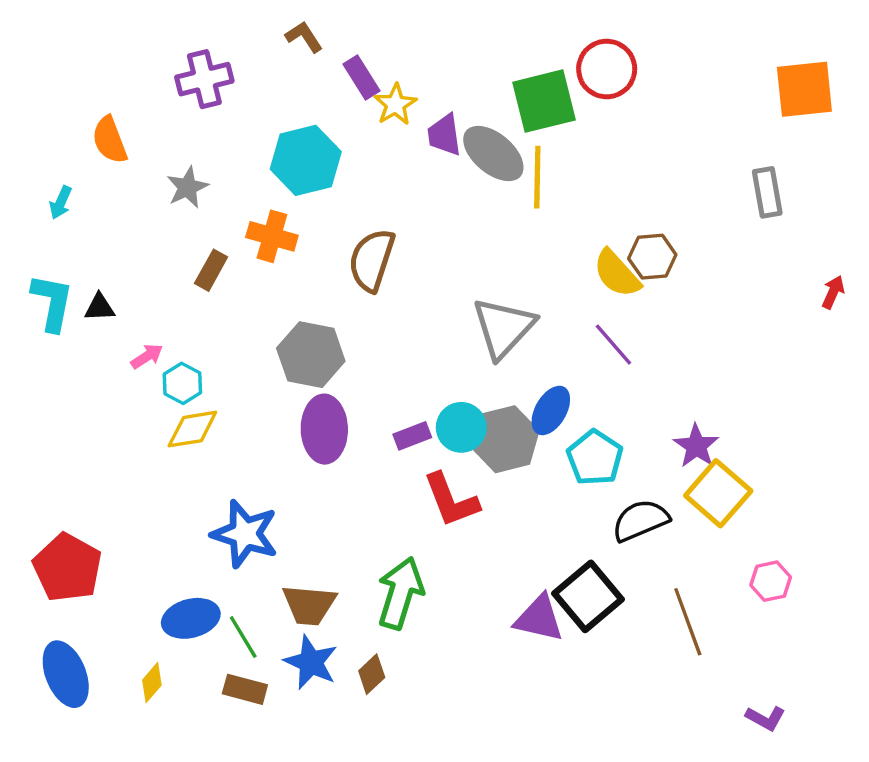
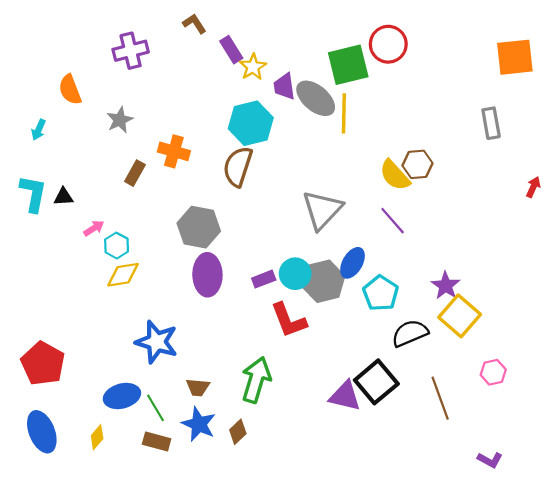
cyan hexagon: (306, 160) -> (251, 123), moved
brown trapezoid: (309, 605) -> (198, 387), size x0.7

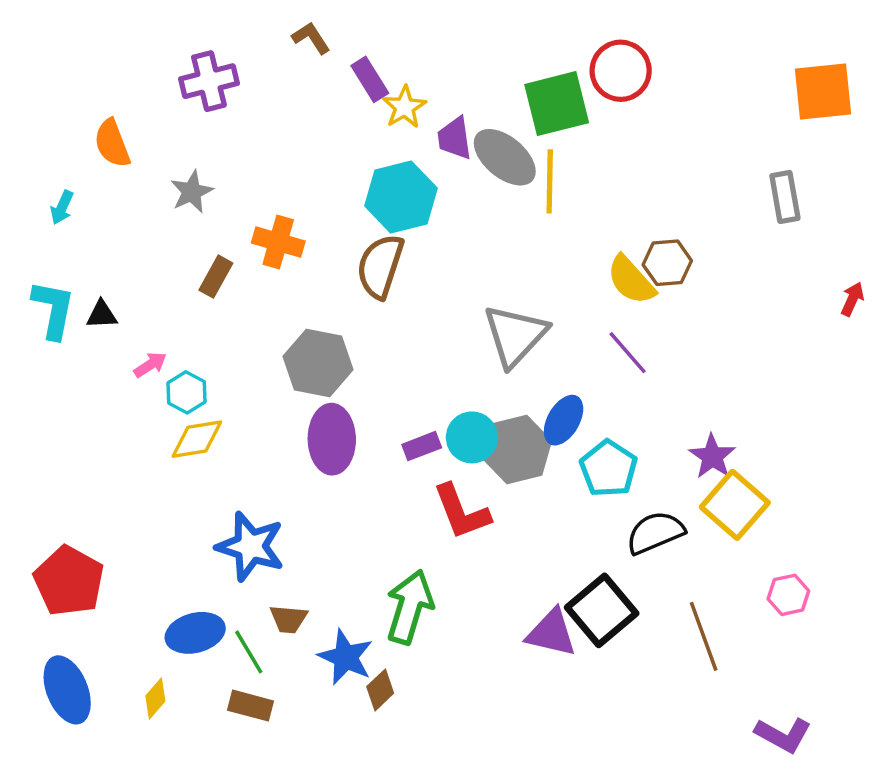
brown trapezoid: (198, 387) -> (289, 619), moved
blue star: (199, 424) -> (346, 657), moved
purple L-shape: (490, 460) -> (783, 735), size x1.4

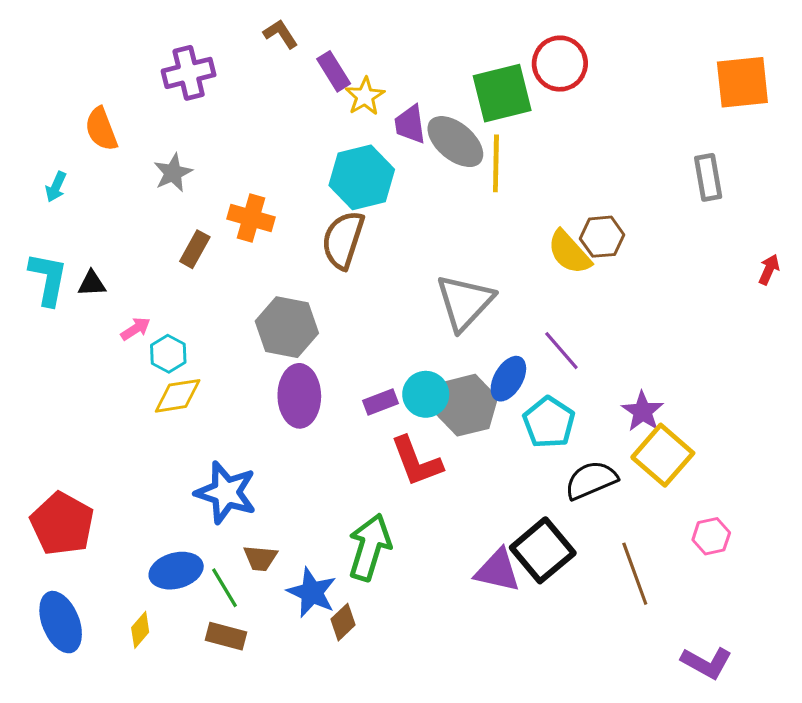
purple line: (628, 353) -> (561, 351), moved

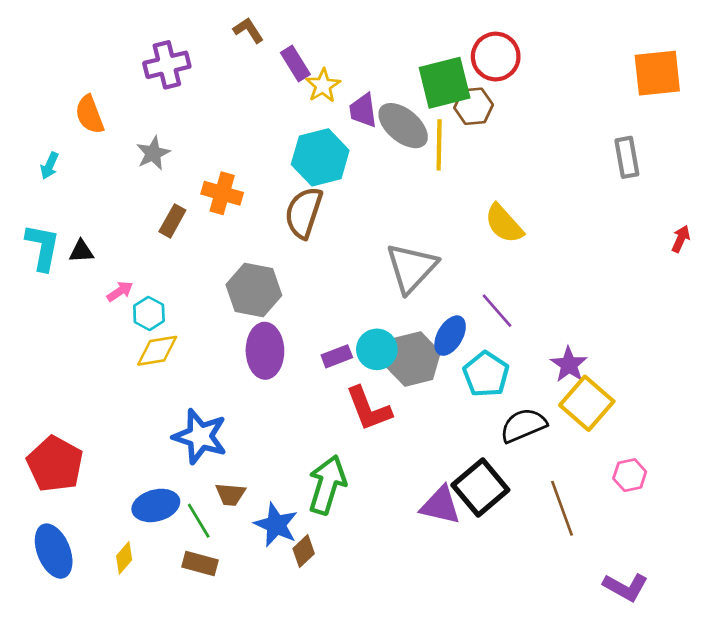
brown hexagon: (602, 237) -> (474, 106), moved

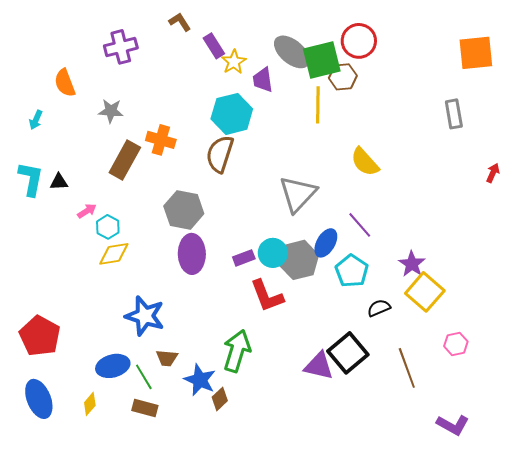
gray ellipse: (403, 126) -> (292, 52), moved
gray star: (153, 153) -> (111, 111), turned 30
brown rectangle: (172, 221) -> (125, 160), size x1.6
black semicircle: (523, 425) -> (379, 308), size x0.7

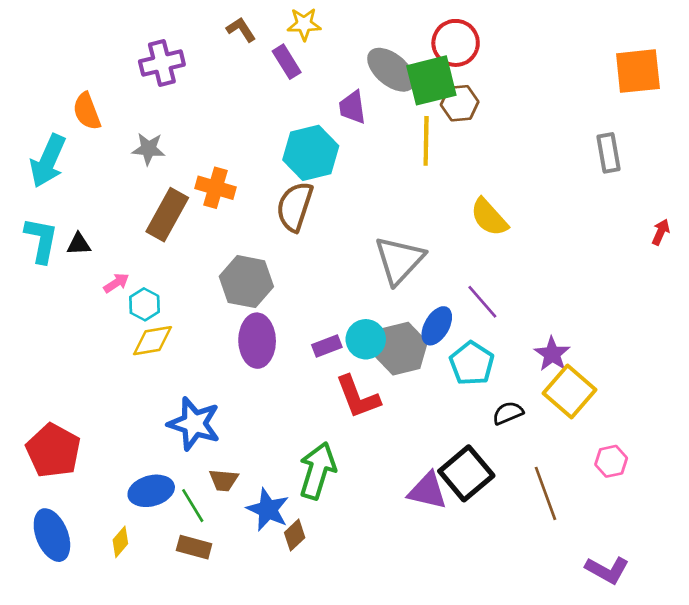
red circle: (359, 41) -> (456, 43), moved
yellow star: (234, 62) -> (304, 24), moved, turned 30
cyan arrow: (36, 120) -> (48, 161), size x2.0

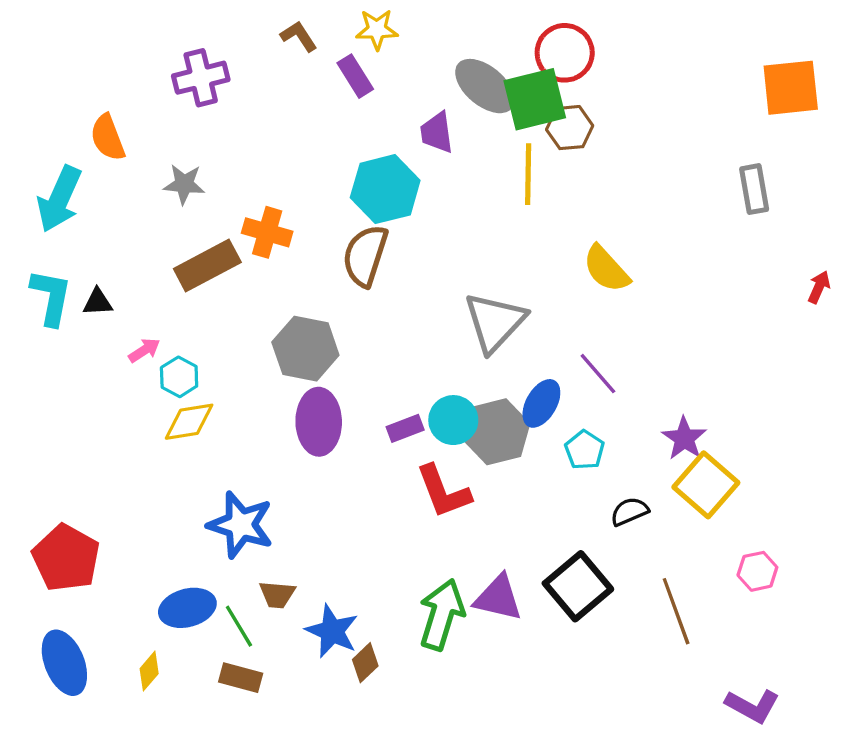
brown rectangle: (167, 215) -> (207, 266), turned 33
cyan pentagon: (472, 363) -> (585, 450), size x0.7
green arrow: (317, 471) -> (442, 615), moved
purple triangle: (427, 491) -> (498, 598), moved

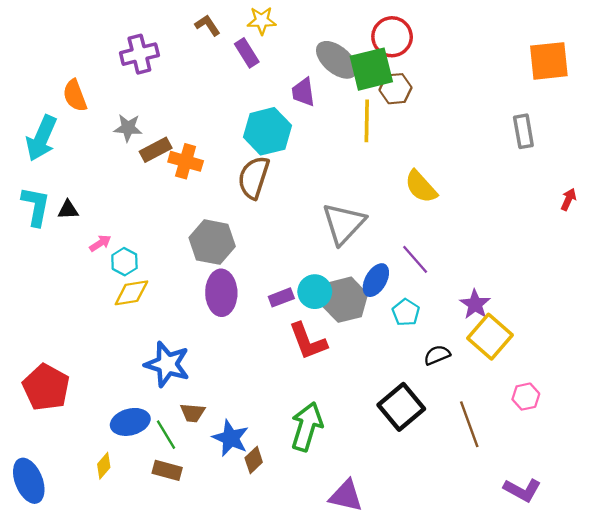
brown rectangle: (207, 266) -> (156, 150), moved, size x0.7
purple triangle: (498, 598) -> (346, 496), moved
blue ellipse: (64, 663) -> (29, 481), moved

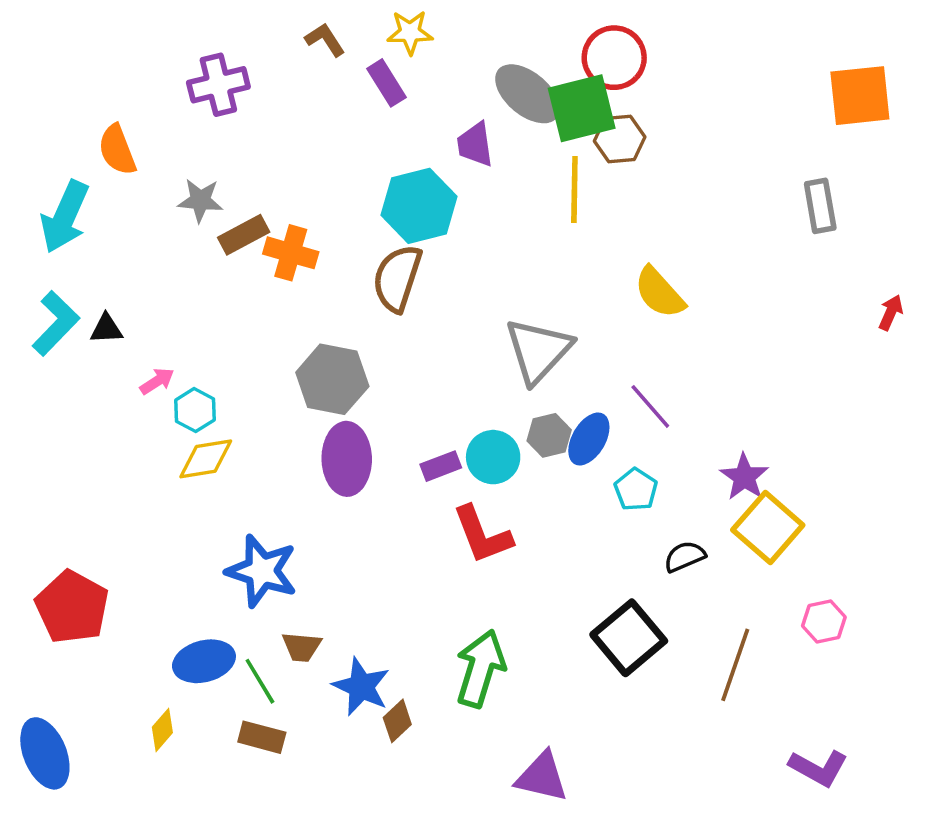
cyan L-shape: (36, 206) -> (56, 323), turned 33
gray hexagon: (345, 300) -> (549, 435), moved, size x0.6
brown line: (469, 424) -> (735, 665), turned 39

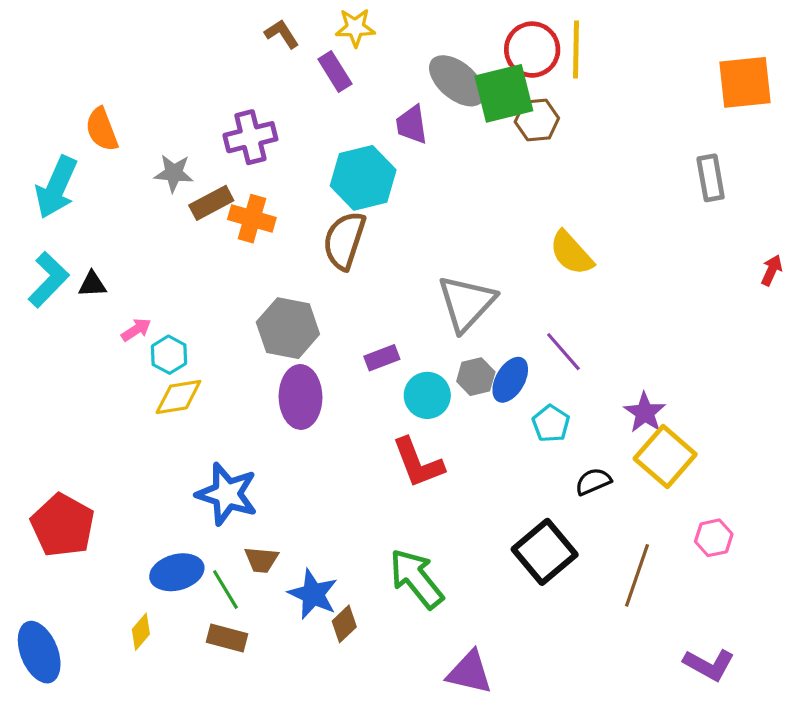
purple cross: (218, 85) -> (250, 137), moved
yellow line: (574, 190) -> (576, 50), moved
purple rectangle: (441, 466) -> (382, 358), moved
green arrow: (480, 668) -> (416, 579), turned -56

